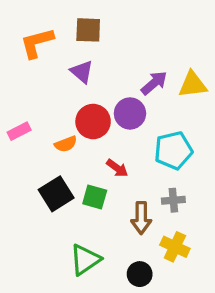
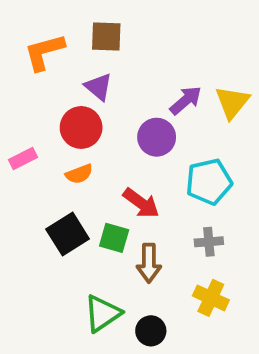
yellow triangle: (193, 85) -> (232, 102), turned -44
red circle: (93, 122) -> (81, 127), moved
red arrow: (117, 168) -> (141, 203), size x1.4
brown arrow: (141, 218) -> (149, 263), moved
black circle: (140, 274) -> (151, 331), moved

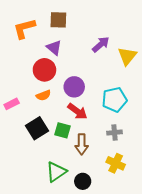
purple arrow: (186, 100) -> (101, 44), moved
purple circle: (157, 137) -> (74, 87), moved
pink rectangle: (23, 158) -> (12, 104), moved

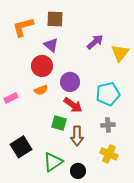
black square: (37, 128) -> (21, 147), moved

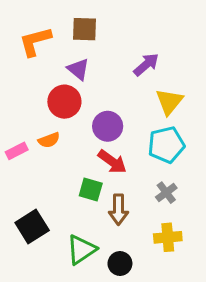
yellow triangle: (120, 53) -> (169, 102), moved
orange semicircle: (41, 90) -> (49, 140), moved
gray cross: (108, 125) -> (166, 193), turned -32
yellow cross: (109, 154) -> (168, 237), turned -30

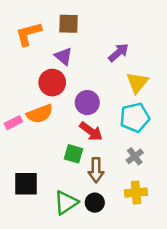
orange semicircle: (49, 140) -> (40, 114), size x1.5
black square: (32, 226) -> (26, 184), turned 32
black circle: (120, 264) -> (95, 203), moved

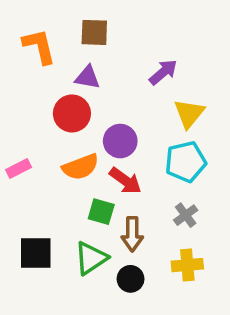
orange L-shape: (28, 34) -> (39, 46), turned 92
purple triangle: (63, 56) -> (87, 77), turned -30
orange semicircle: (40, 114) -> (81, 167), moved
green triangle: (66, 203) -> (91, 258), moved

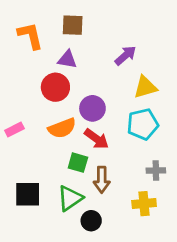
yellow triangle: (189, 113) -> (145, 87), turned 35
gray cross: (186, 215) -> (156, 170), moved, turned 36
black circle: (131, 279) -> (91, 221), moved

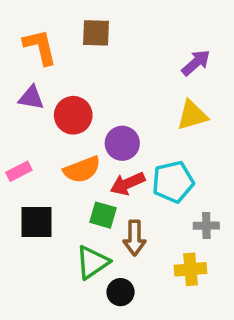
purple arrow: (126, 55) -> (196, 63), moved
purple triangle: (67, 59) -> (31, 98), moved
cyan pentagon: (143, 124) -> (173, 182), moved
red arrow: (96, 139) -> (128, 184), turned 120
black square: (28, 194) -> (36, 222), moved

